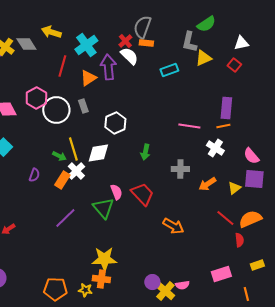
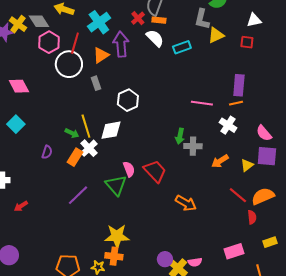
white semicircle: (129, 56) -> (155, 38), moved
red square: (234, 65) -> (247, 42), turned -32
pink hexagon: (36, 98) -> (49, 42), moved
white circle: (56, 110) -> (69, 64), moved
green arrow: (145, 152) -> (180, 136), moved

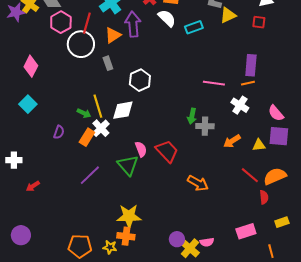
pink diamond: (19, 86) -> (31, 66), turned 55
yellow triangle: (247, 165) -> (259, 145), turned 32

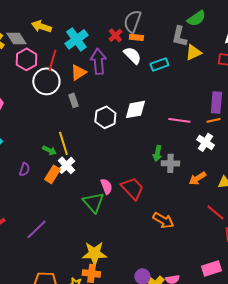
white diamond: (123, 110) -> (135, 109), moved
purple line: (90, 175) -> (36, 229), moved

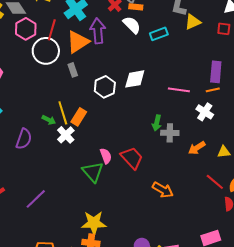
orange triangle: (78, 72) -> (78, 42), size x1.4
purple semicircle: (24, 169) -> (24, 139), size x1.5
orange rectangle: (52, 174) -> (79, 117), moved

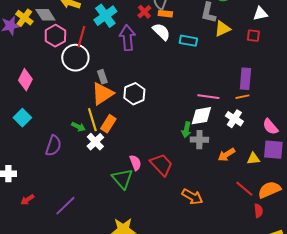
cyan rectangle: (159, 34) -> (188, 41), turned 30
orange triangle: (78, 42) -> (102, 94), moved
white diamond: (135, 79) -> (201, 116), moved

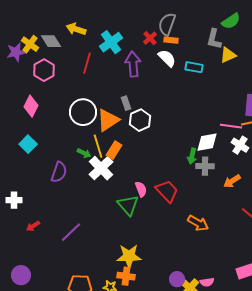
pink hexagon: (55, 36) -> (44, 70), moved
white circle: (75, 58) -> (83, 112), moved
gray rectangle: (102, 77) -> (126, 103), moved
pink line: (208, 97) -> (231, 126), moved
white cross: (95, 142) -> (101, 168), size x1.4

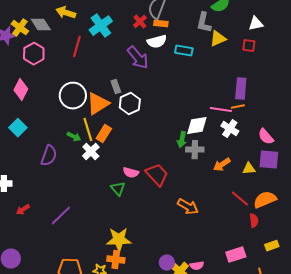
white semicircle: (167, 58) -> (157, 42), turned 120
purple arrow: (133, 64) -> (138, 58), moved, turned 145
white cross: (101, 168) -> (91, 152), size x0.7
pink semicircle: (141, 189) -> (131, 173), turned 126
green triangle: (128, 205) -> (118, 189), size x0.7

